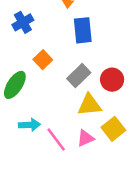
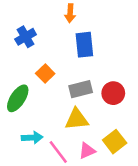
gray rectangle: (79, 76) -> (81, 89), turned 30
yellow triangle: (89, 105) -> (77, 119), moved

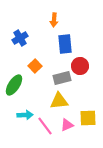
red circle: (113, 93) -> (80, 66), moved
yellow square: (115, 142) -> (88, 118), turned 36

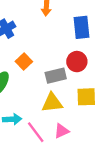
blue rectangle: (65, 44) -> (82, 27), moved
yellow square: (88, 118) -> (86, 97), moved

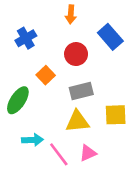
blue rectangle: (82, 27) -> (110, 37), turned -35
red circle: (77, 62) -> (76, 54), moved

